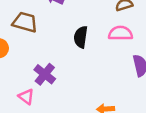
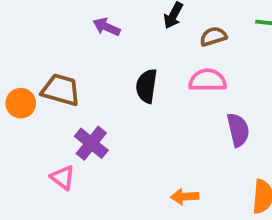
brown trapezoid: (25, 22) -> (61, 90), moved

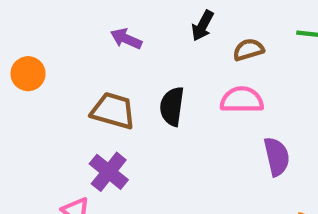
brown trapezoid: (61, 90) -> (113, 111), moved
orange circle: (21, 103) -> (28, 74), moved

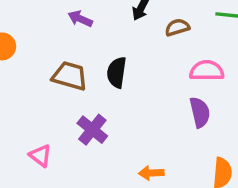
pink semicircle: (242, 100) -> (207, 71), moved
purple cross: (109, 172) -> (92, 130), moved

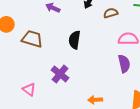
brown trapezoid: (70, 76) -> (32, 39), moved

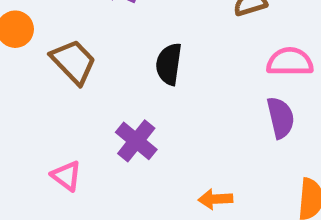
brown trapezoid: (32, 39) -> (73, 62), turned 30

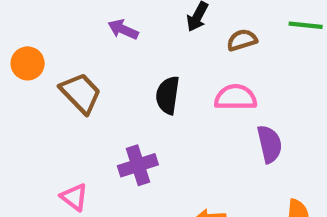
pink semicircle: (290, 62) -> (236, 97), moved
purple cross: (136, 141) -> (138, 165), turned 33

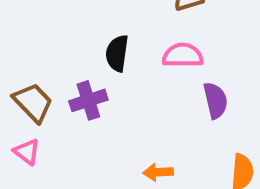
brown trapezoid: (81, 93) -> (33, 103), moved
purple cross: (138, 165) -> (88, 100), moved

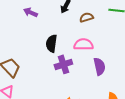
purple cross: (88, 100) -> (63, 64), moved

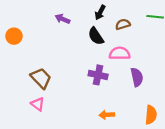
black semicircle: (51, 43) -> (96, 36), moved, turned -42
purple cross: (63, 64) -> (98, 75), turned 30

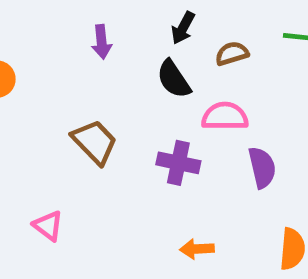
purple arrow: (62, 19) -> (102, 42), turned -120
brown trapezoid: (41, 78) -> (95, 142), moved

